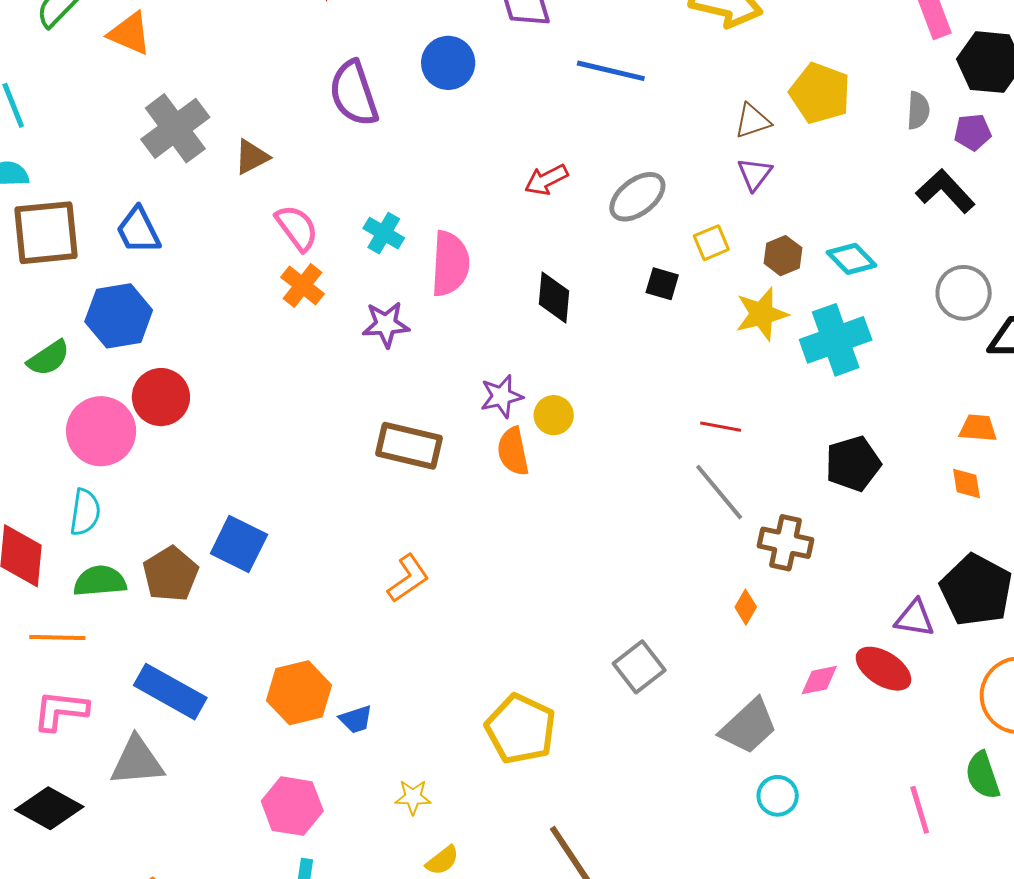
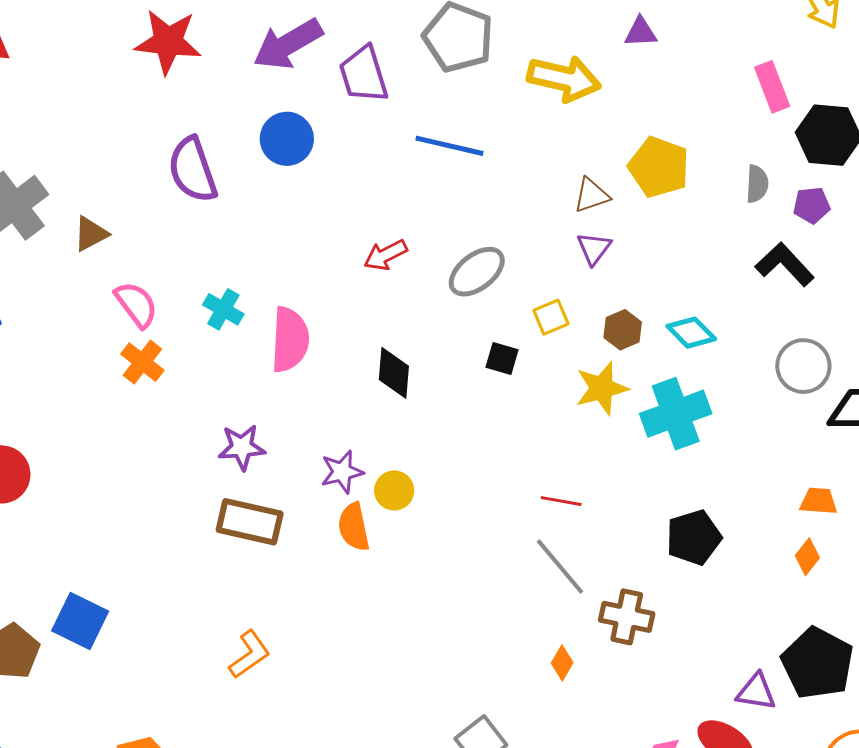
purple star: (386, 324) -> (242, 447), moved
orange diamond: (967, 483) -> (807, 557), turned 48
orange diamond: (746, 607) -> (562, 663), moved

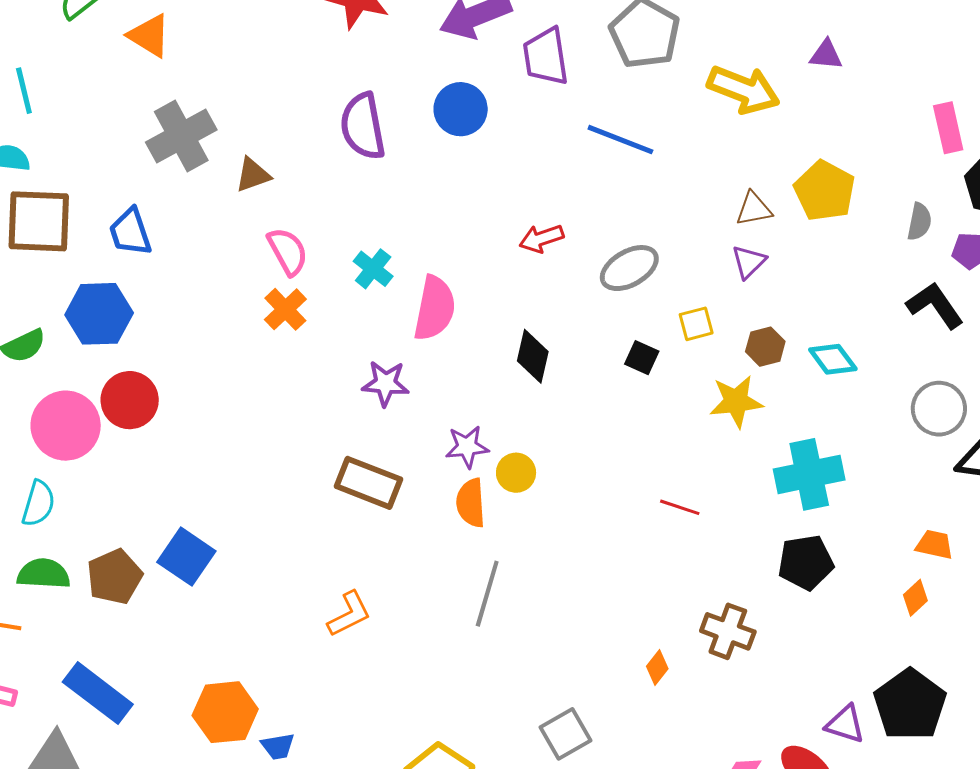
cyan cross: (676, 414) -> (809, 474), moved
purple star: (242, 447) -> (385, 383), moved
gray line: (560, 567) -> (487, 594), moved, turned 48

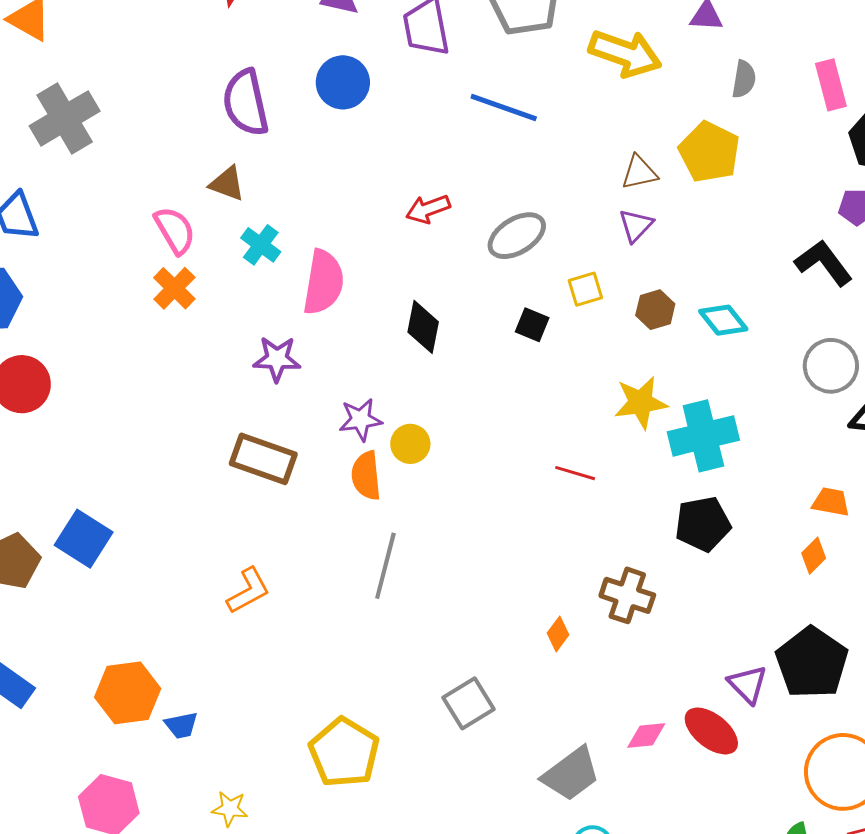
brown triangle: (253, 175) -> (227, 184), moved, turned 42
gray semicircle: (919, 222) -> (744, 79), moved
yellow star: (736, 401) -> (641, 402), moved
purple triangle: (845, 724) -> (748, 684), turned 30

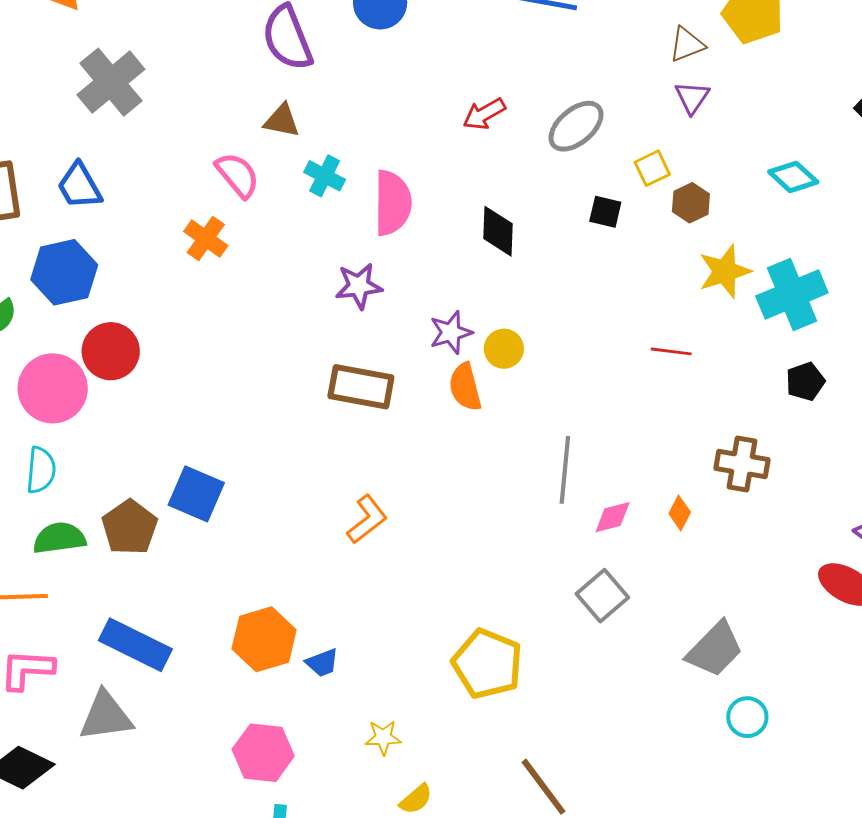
orange cross: (174, 288) -> (206, 239), moved
brown hexagon: (655, 310) -> (691, 203), moved
black pentagon: (703, 524) -> (805, 381), size x0.7
gray line: (385, 566) -> (565, 470), moved
pink diamond: (646, 736) -> (613, 517), moved

